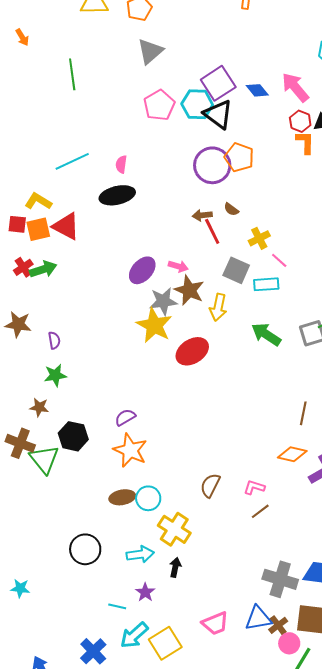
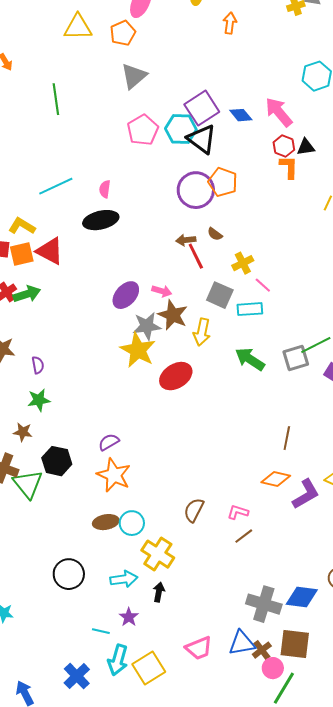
cyan arrow: (134, 635) -> (118, 660), turned -32

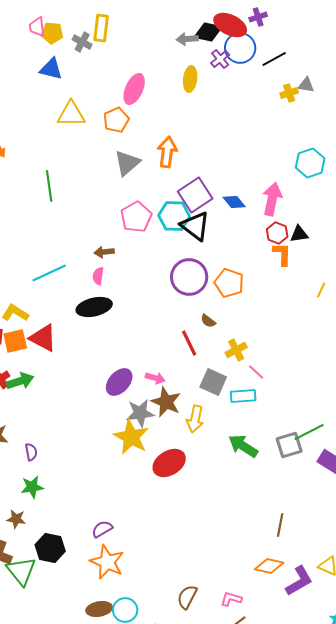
orange arrow: (230, 23) -> (167, 152), moved, size x1.4
pink arrow: (279, 112) -> (272, 199), turned 52
orange pentagon: (223, 182) -> (229, 283), moved
brown arrow: (186, 240) -> (104, 252), moved

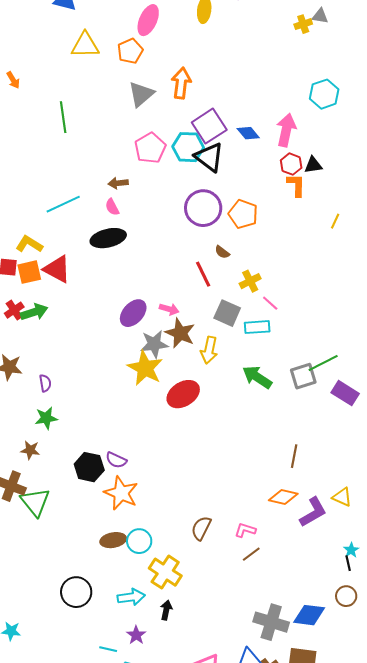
pink semicircle: (98, 276) -> (112, 207), turned -36
purple semicircle: (102, 529) -> (116, 460), turned -125
black hexagon: (50, 548) -> (89, 467), moved

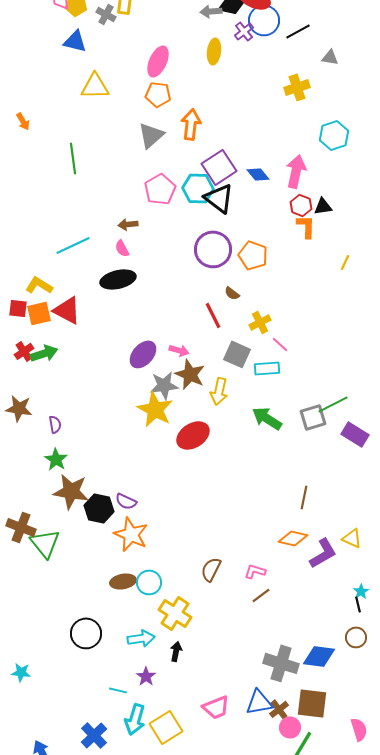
yellow cross: (303, 24) -> (297, 87), moved, size x1.4
orange pentagon: (130, 51) -> (158, 94), moved, turned 30
green star: (46, 418) -> (56, 459), turned -30
brown star: (30, 450) -> (71, 491), moved, size x1.8

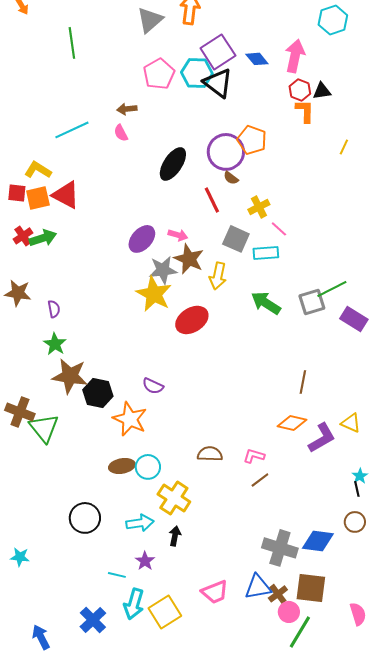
purple circle: (213, 249) -> (226, 152), moved
black ellipse: (118, 279) -> (173, 164), moved, turned -44
purple semicircle: (126, 501) -> (153, 386), moved
brown semicircle: (211, 569) -> (210, 454), turned 65

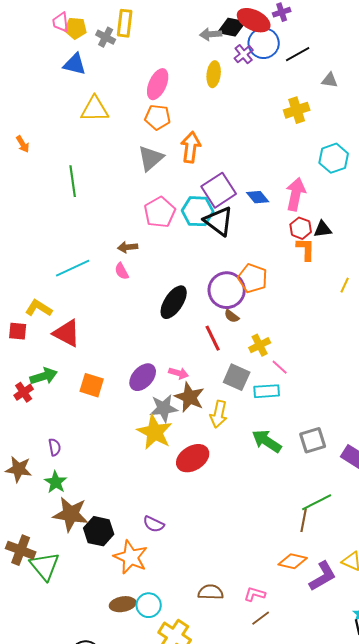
orange square: (38, 198) -> (92, 385), moved, turned 30
red cross: (23, 236) -> (24, 392), moved
green line: (332, 289) -> (317, 502), moved
brown star: (18, 293) -> (19, 469), moved

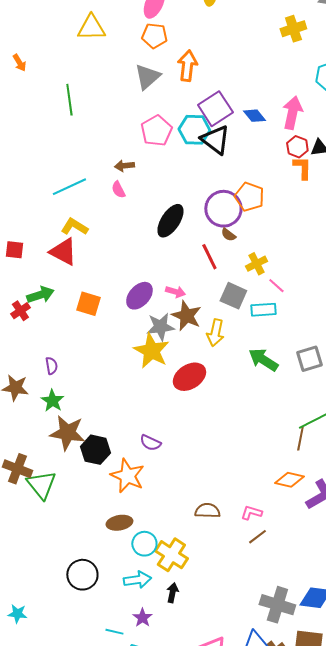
yellow L-shape: (39, 308) -> (74, 227), moved
cyan circle: (149, 605) -> (144, 544), moved

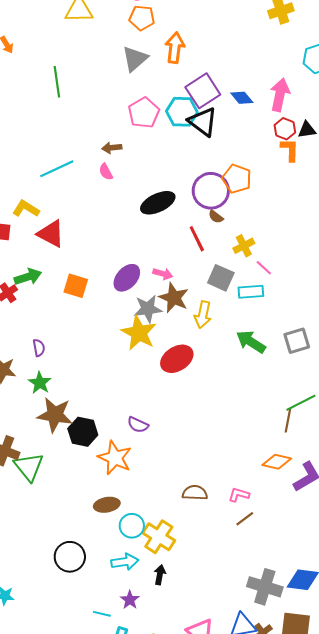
black ellipse: (170, 221) -> (158, 203), turned 32
yellow L-shape: (74, 227) -> (26, 209), moved

